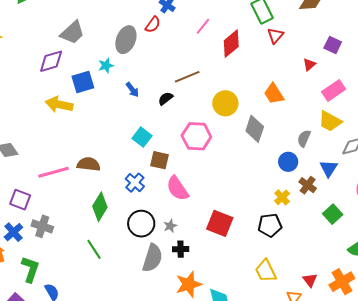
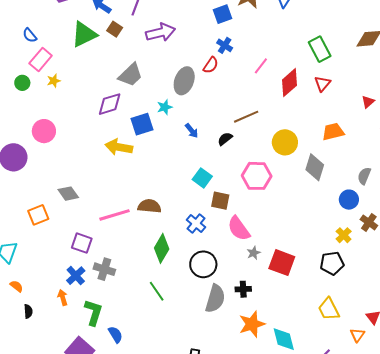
red triangle: (275, 36) -> (323, 84), moved
orange trapezoid: (274, 94) -> (333, 132), turned 110
gray star: (170, 226) -> (254, 253), moved

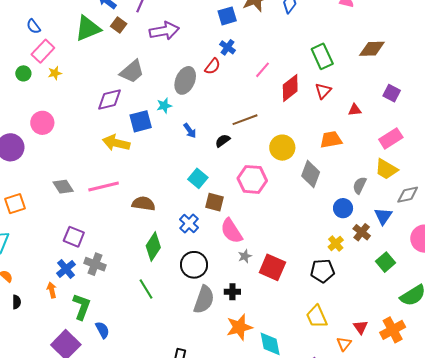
red triangle: (368, 102) -> (355, 110), moved, turned 32
orange square: (38, 215) -> (15, 204), moved
pink line: (114, 215) -> (104, 187), moved

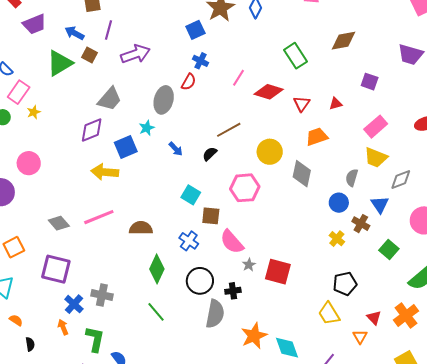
red diamond: (290, 88) -> (269, 92), turned 64
red triangle: (323, 91) -> (302, 104), moved
purple square: (74, 237) -> (56, 269), moved, size x1.4
black pentagon: (323, 271) -> (345, 284), moved
black cross: (232, 292) -> (233, 291), moved

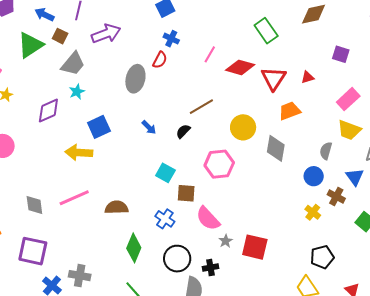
gray trapezoid: (110, 99) -> (73, 64), moved
red triangle: (302, 104) -> (274, 78), size x1.5
cyan star: (147, 128) -> (77, 92), moved
purple diamond: (92, 130) -> (48, 110), moved
gray diamond: (59, 223) -> (34, 205), turned 35

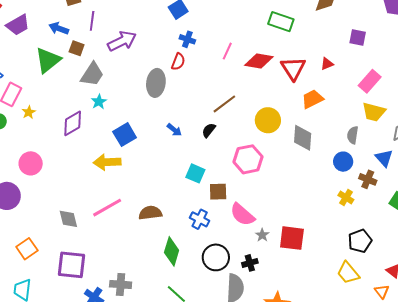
green rectangle: (266, 31) -> (281, 22), turned -30

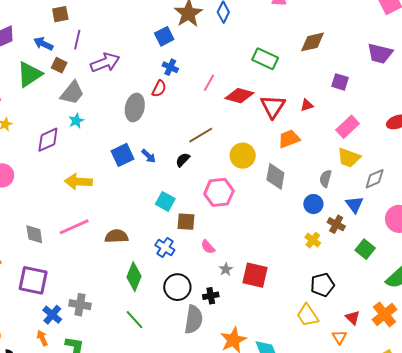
blue square: (125, 135) -> (123, 155), moved
pink semicircle: (242, 215) -> (208, 247), size x0.6

